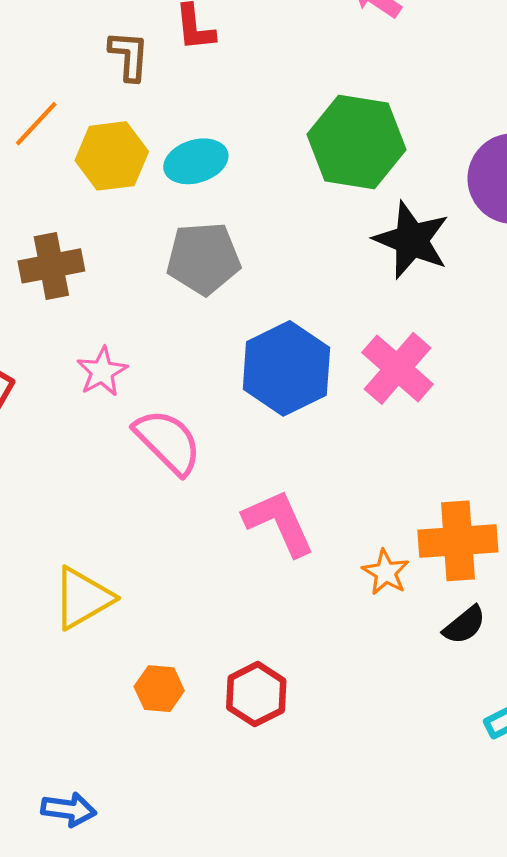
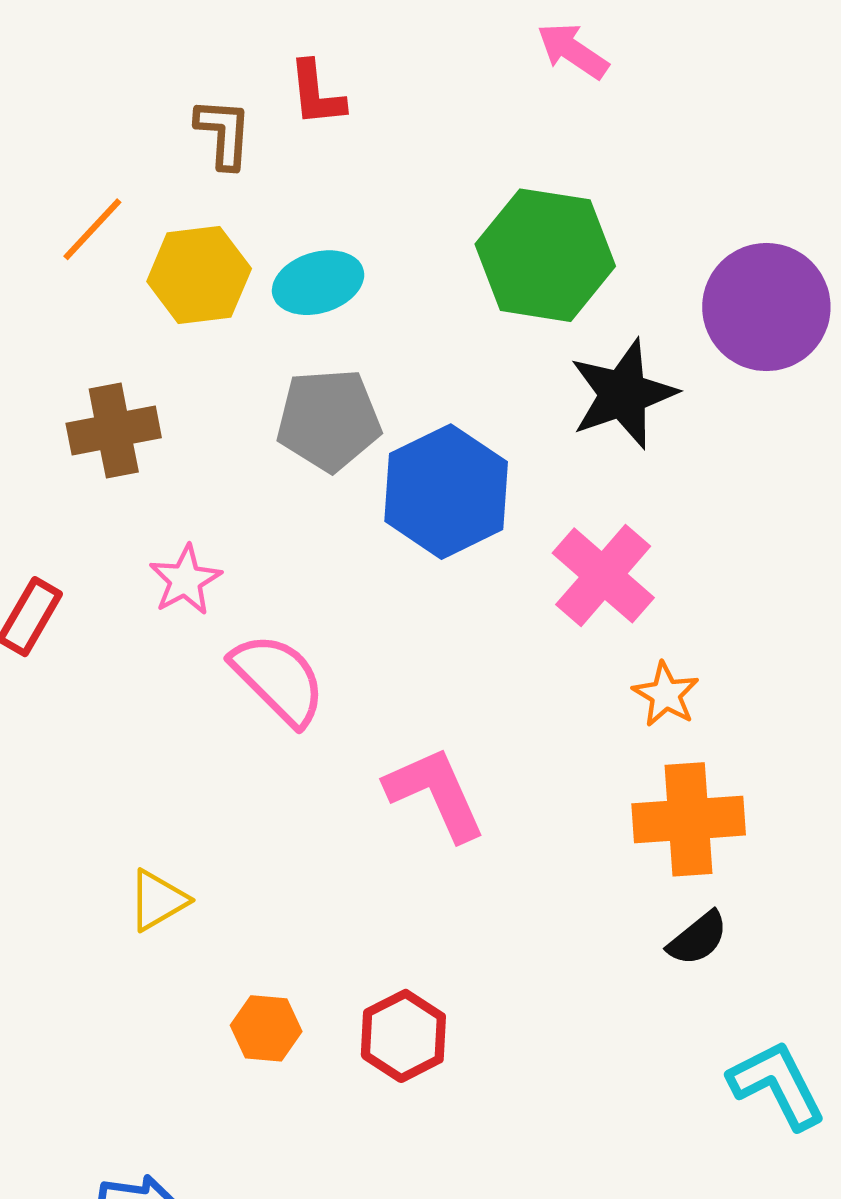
black star: (412, 240) -> (623, 394), turned 30
blue hexagon: (286, 368) -> (446, 492), moved
orange star: (386, 572) -> (666, 694), moved
yellow triangle: (83, 598) -> (158, 900), size x0.7

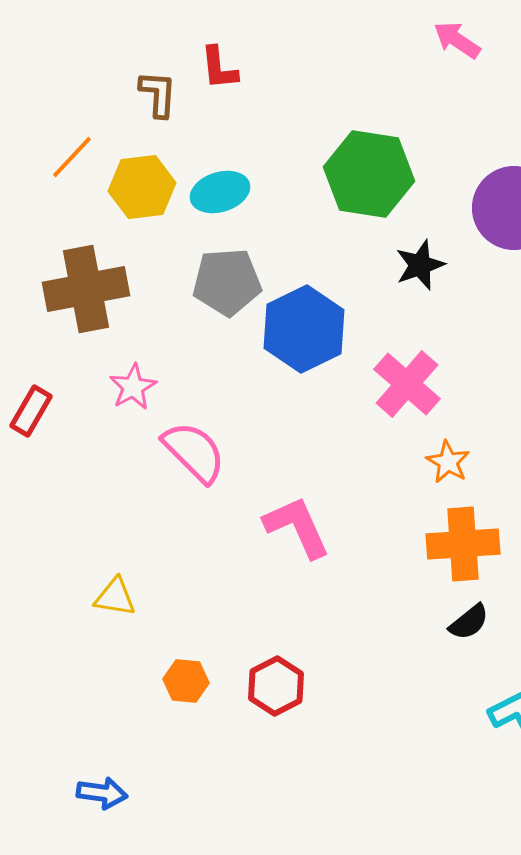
pink arrow: (573, 51) -> (457, 40), moved
black star: (623, 394) -> (420, 265), size x0.7
brown cross: (114, 431) -> (86, 289), size x1.4
yellow triangle: (158, 900) -> (115, 597), turned 39

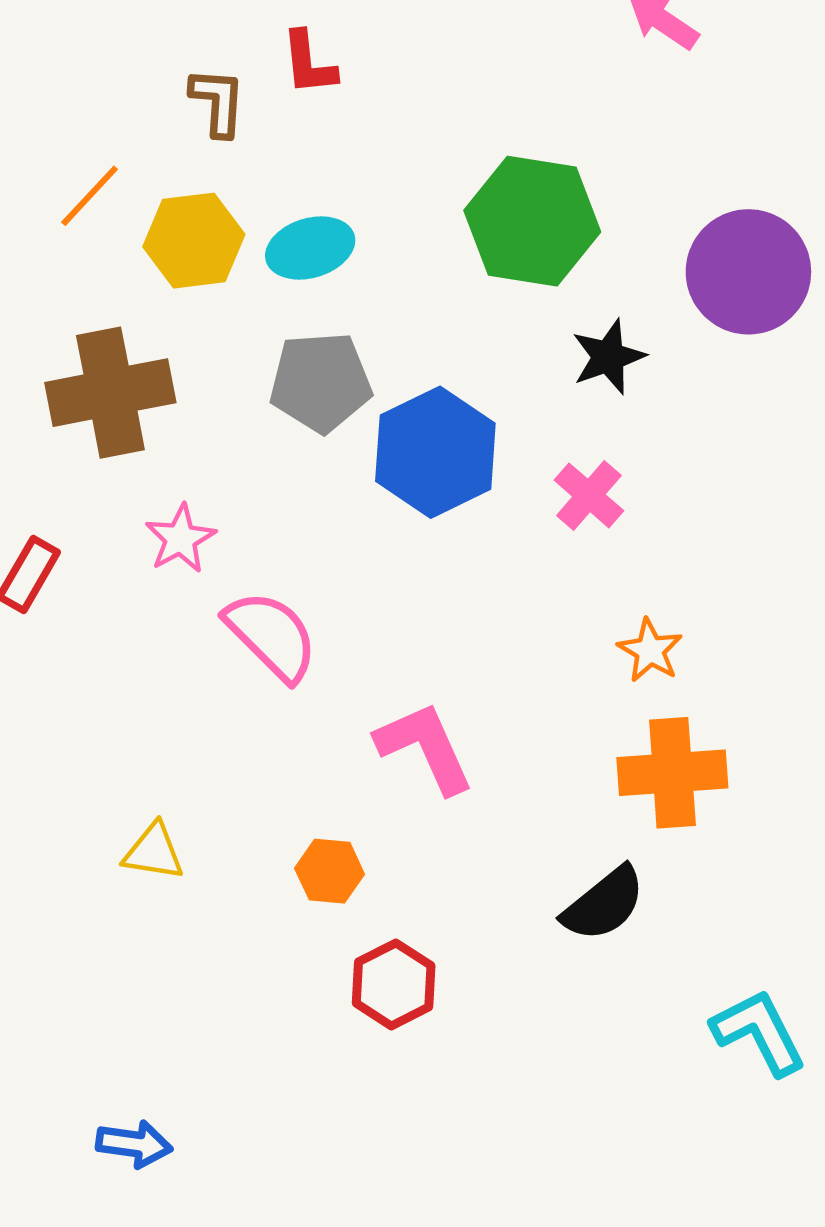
pink cross: (407, 384) -> (589, 495), moved, size x0.7
black semicircle: (469, 622) -> (604, 904), moved, size x1.4
orange hexagon: (186, 681) -> (330, 871), moved

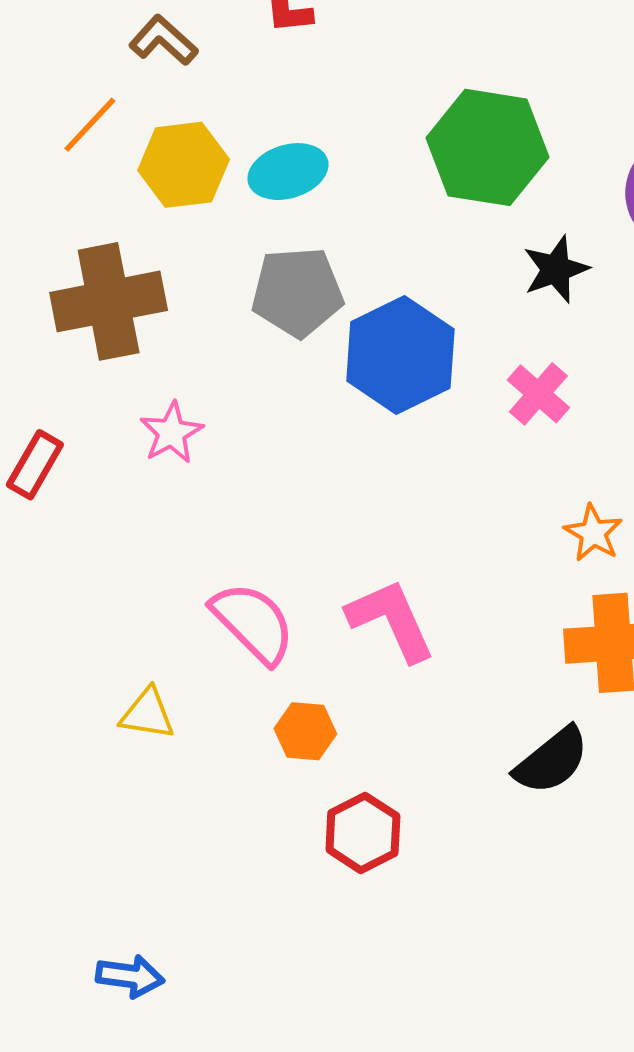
brown L-shape: (218, 102) -> (163, 40), moved, turned -52
pink semicircle: (271, 636) -> (253, 623), moved

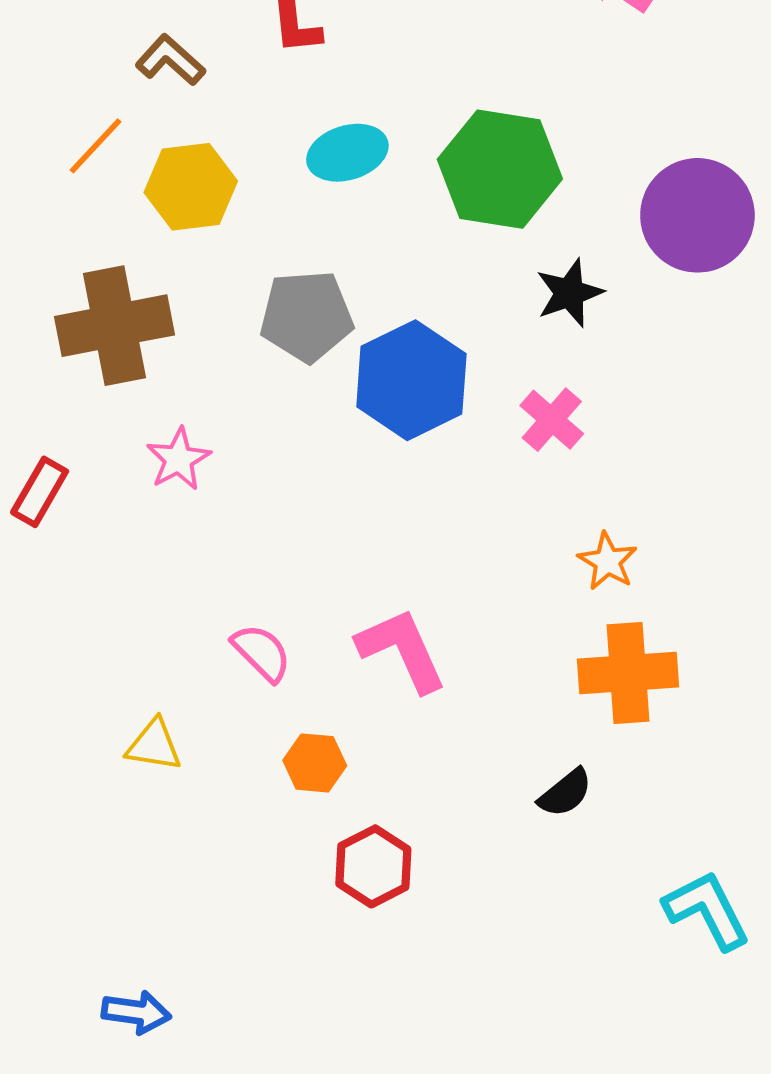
cyan ellipse: (288, 172) -> (347, 153), moved
pink semicircle: (253, 623) -> (262, 653), size x0.7
black semicircle: (552, 761) -> (565, 793), size x0.7

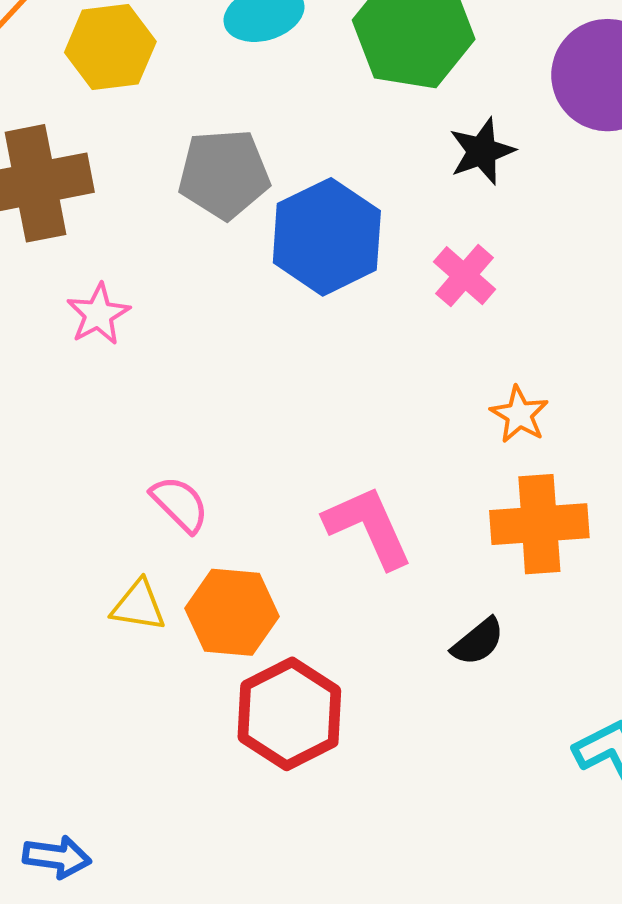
pink L-shape: (402, 650) -> (368, 527), moved
yellow triangle: (154, 745) -> (138, 606), moved
orange hexagon: (315, 763) -> (232, 612), size x1.5
red hexagon: (373, 866) -> (289, 714), size x1.4

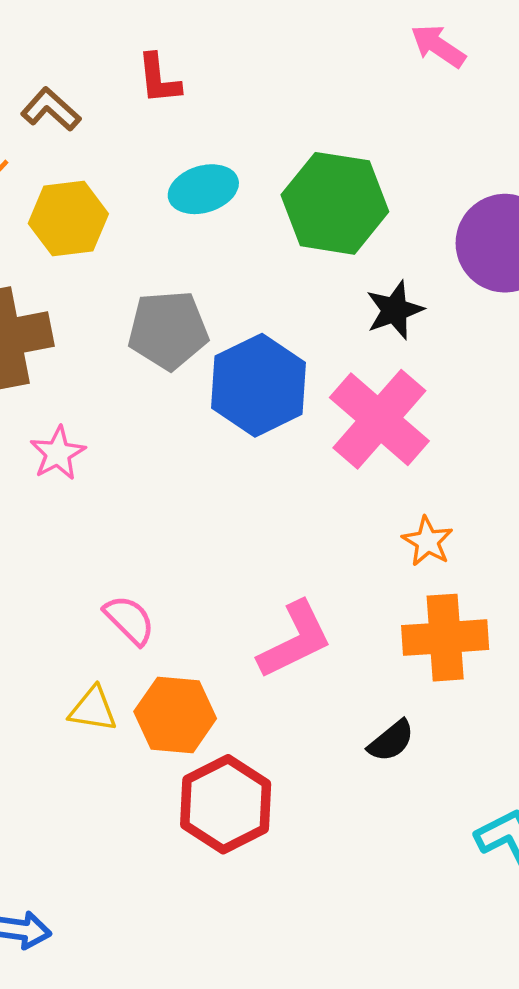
pink cross: (464, 276) -> (379, 419), size x1.8
pink L-shape: (368, 527) -> (295, 640), turned 88

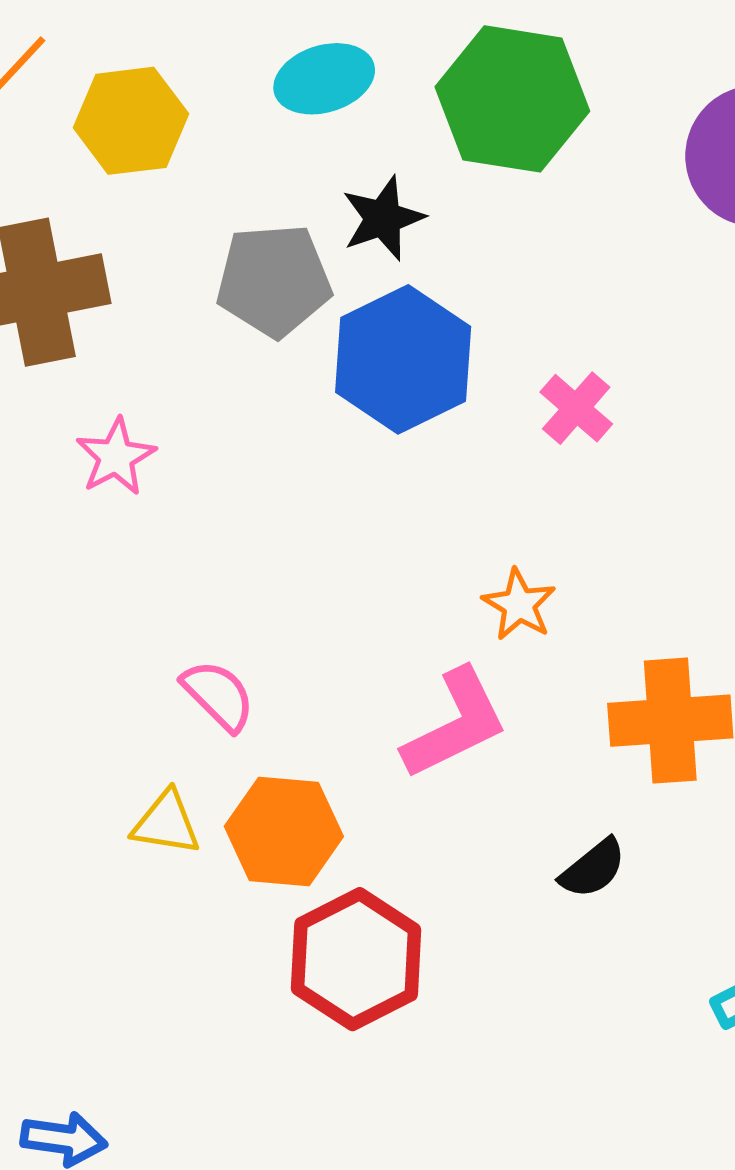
black star: (395, 310) -> (383, 218), moved
pink cross: (379, 419) -> (576, 408), size x0.5
orange star: (428, 541) -> (519, 605), moved

